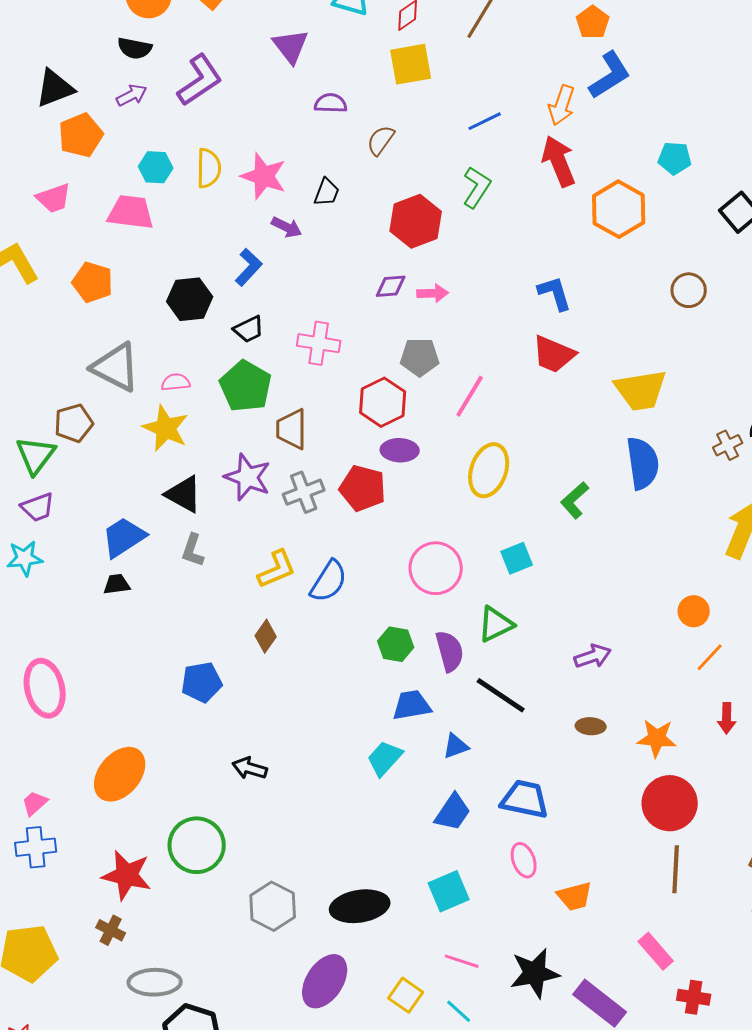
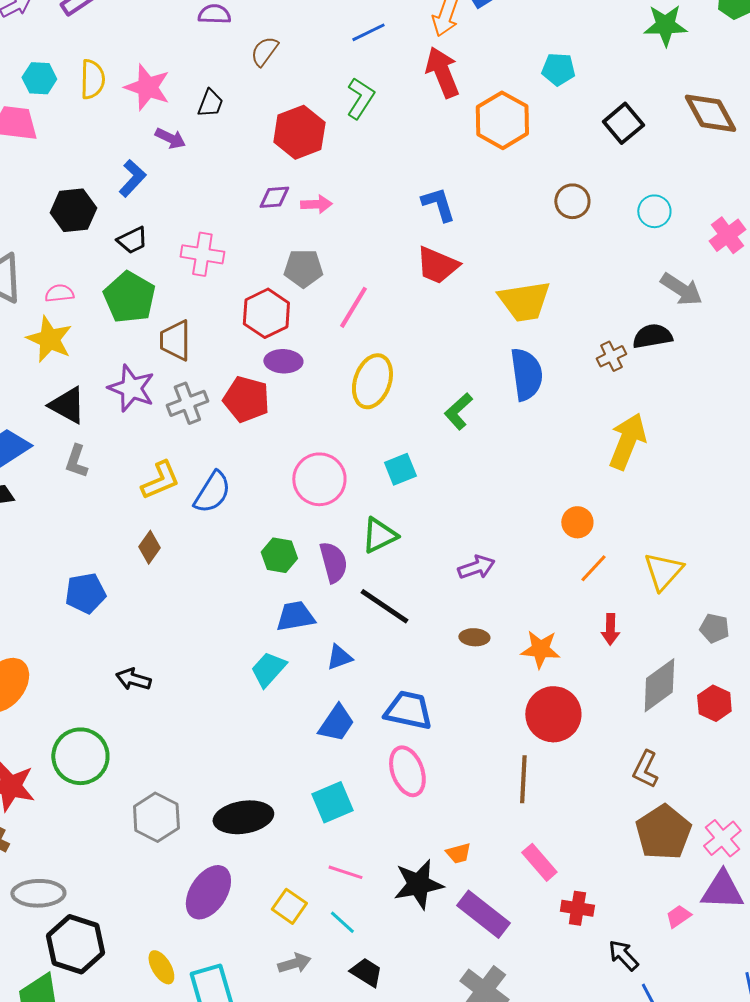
pink ellipse: (524, 860) -> (407, 771), size x1.4
brown line: (676, 869) -> (523, 779), moved
orange trapezoid: (575, 896) -> (458, 853), moved, size x0.7

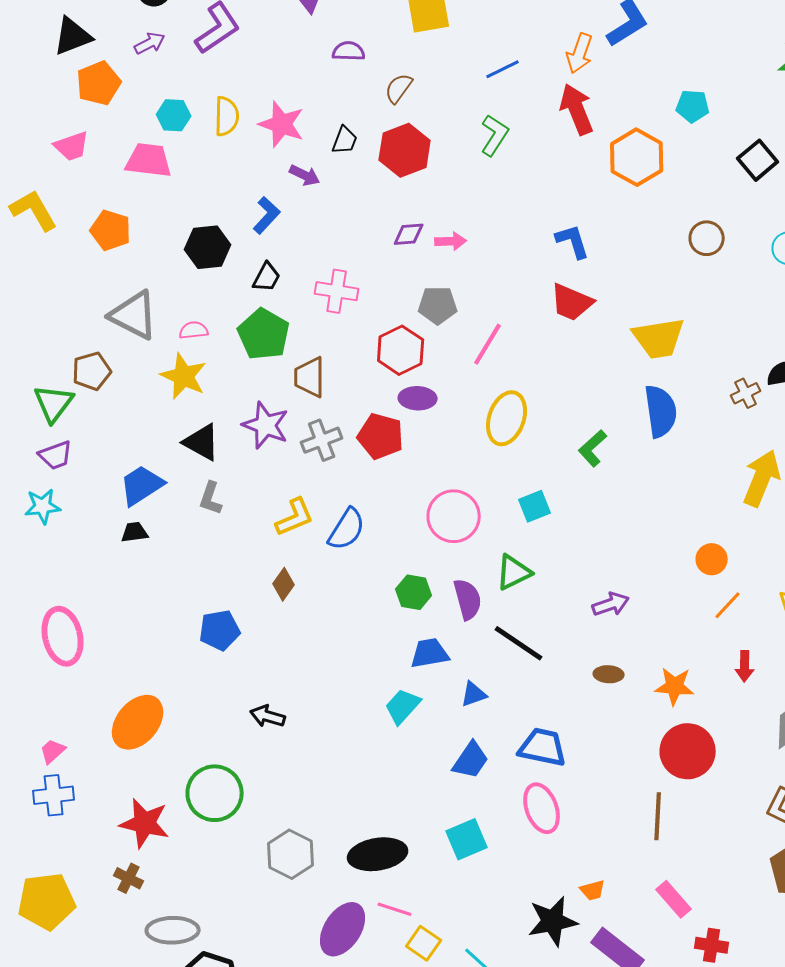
red hexagon: (299, 132) -> (405, 150), moved
black trapezoid: (132, 240) -> (267, 277), turned -36
pink line: (345, 872) -> (395, 909), moved

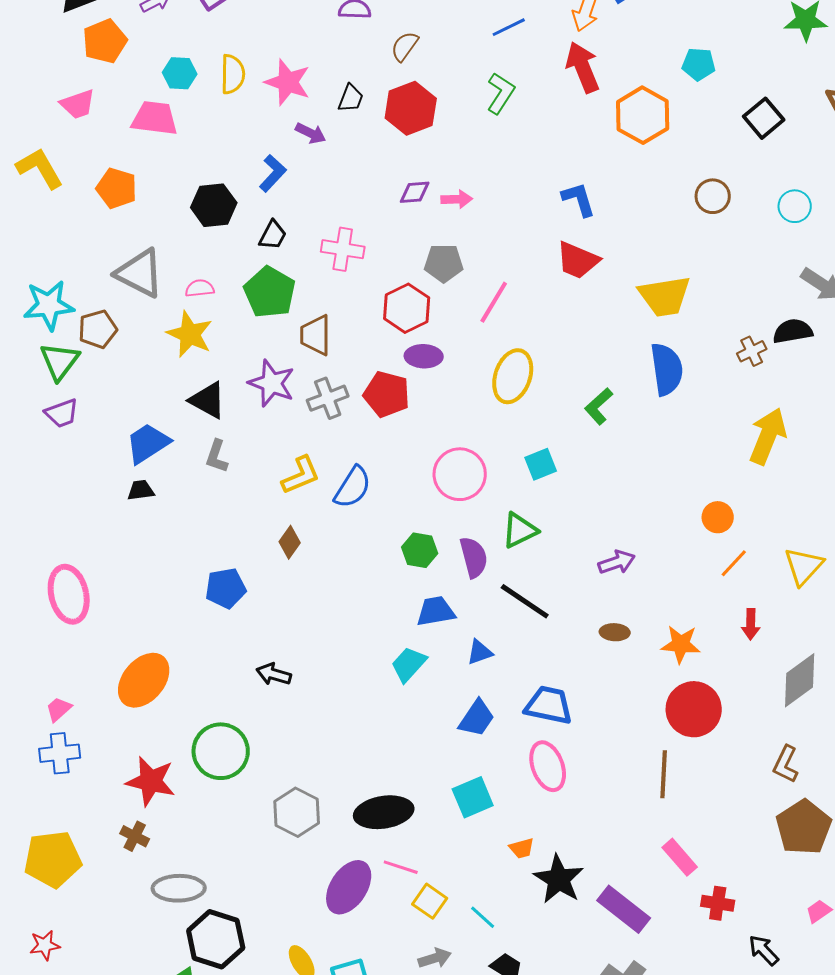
cyan star: (43, 506) -> (49, 305), moved, size x1.4
orange trapezoid: (593, 890) -> (522, 848), moved
black star: (553, 921) -> (559, 879), turned -30

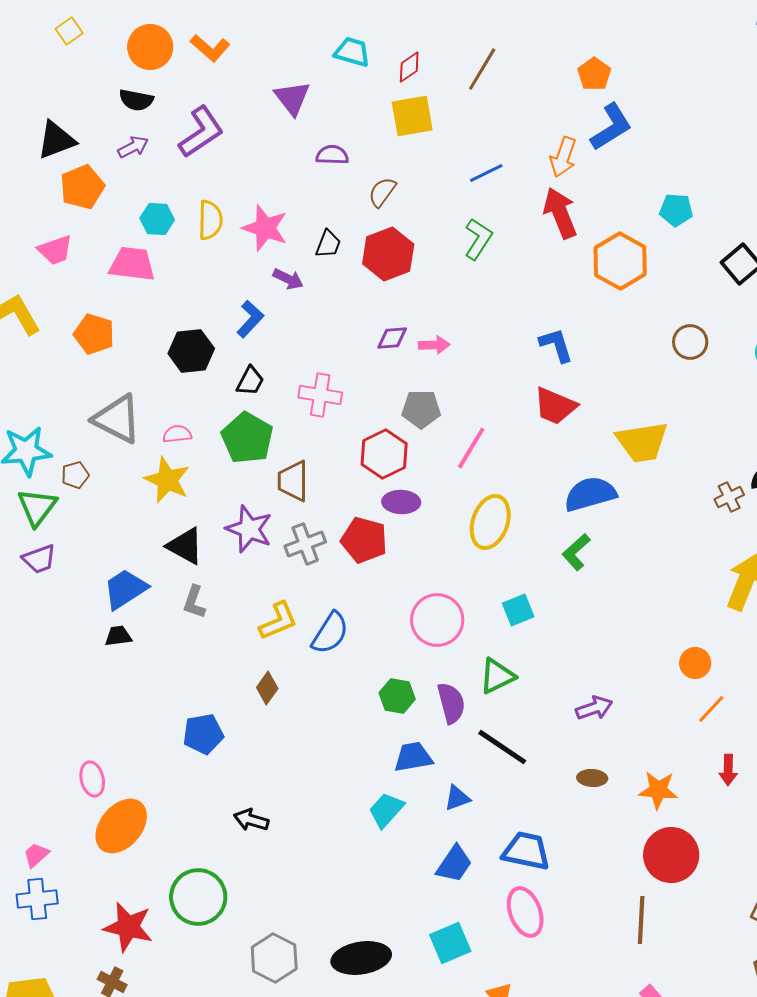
brown pentagon: (98, 329) -> (75, 475), size x0.7
blue semicircle: (667, 369) -> (590, 494), moved, turned -98
pink ellipse: (69, 594) -> (92, 779), moved, size x0.6

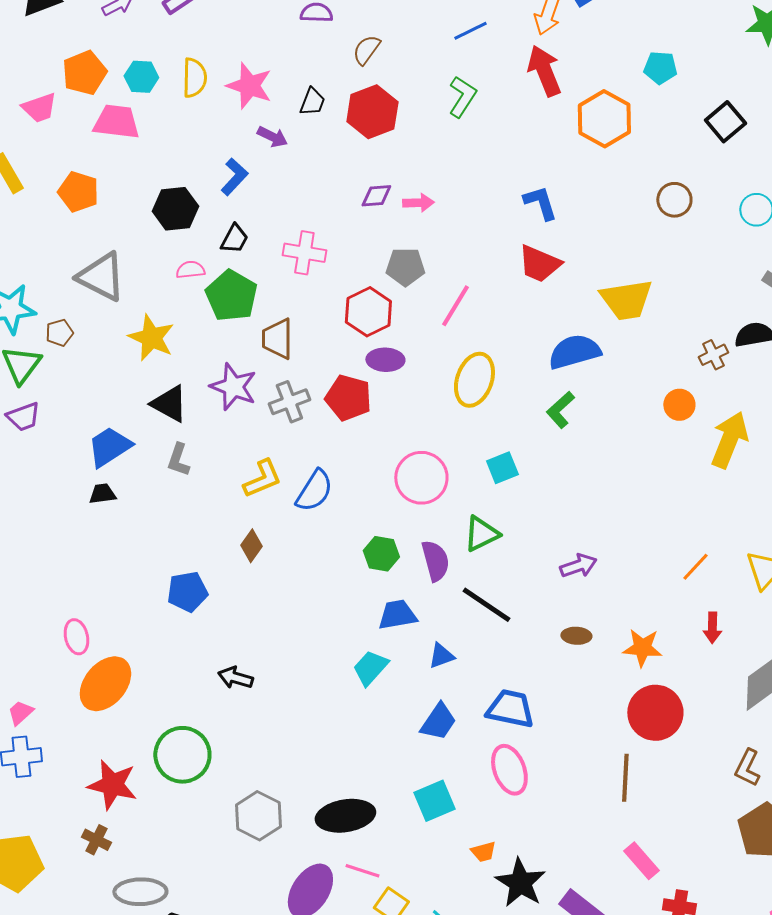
orange pentagon: (82, 187) -> (84, 73), moved
pink semicircle: (177, 434) -> (190, 270), moved
orange circle: (695, 663) -> (679, 405), moved

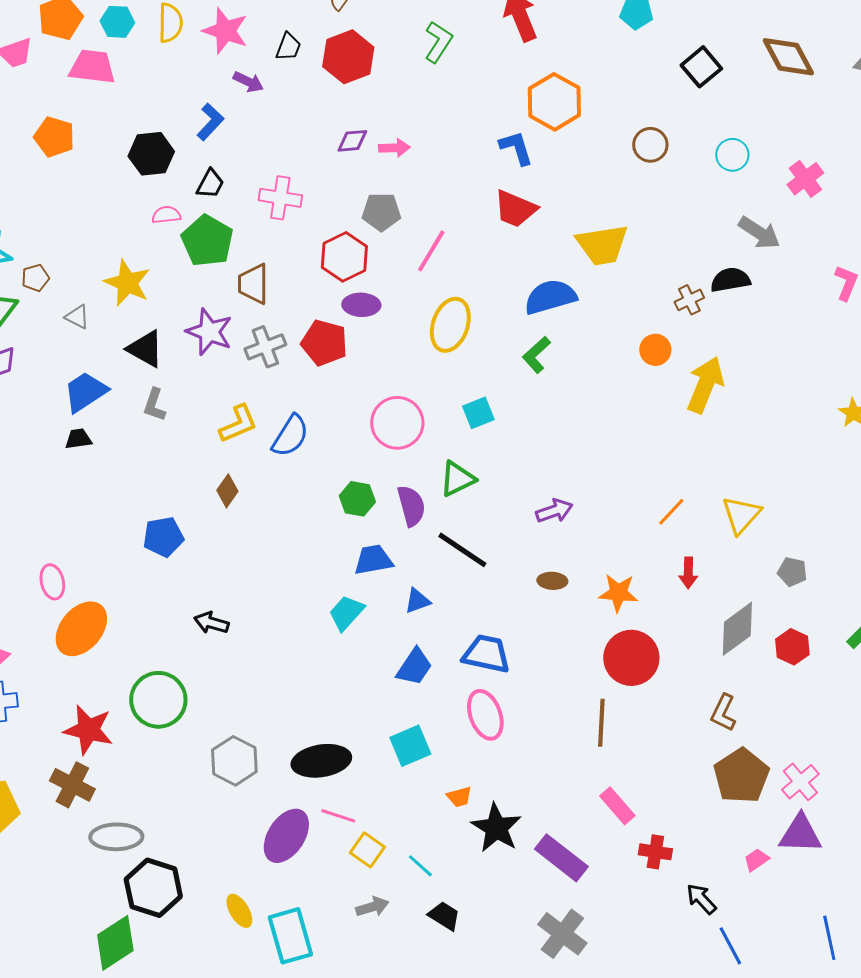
orange hexagon: (604, 119) -> (554, 102), moved
gray triangle: (101, 277) -> (77, 317), moved, size x0.5
brown cross: (96, 840) -> (72, 785), size x1.5

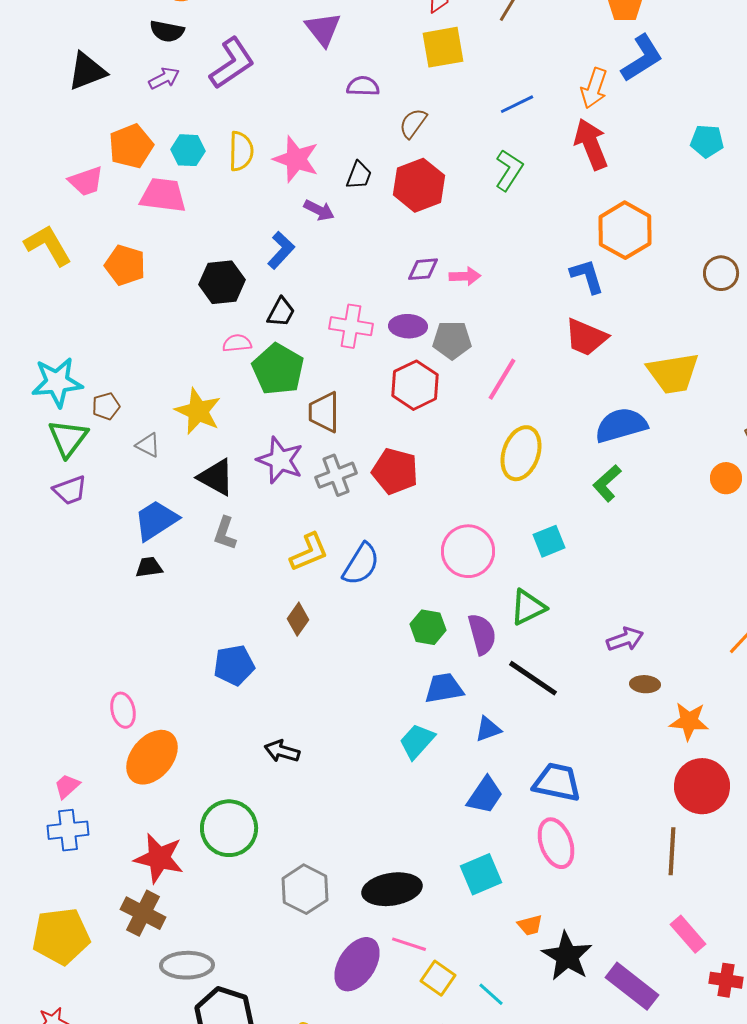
purple ellipse: (361, 305) -> (408, 326), moved
brown ellipse: (552, 581) -> (645, 684), moved

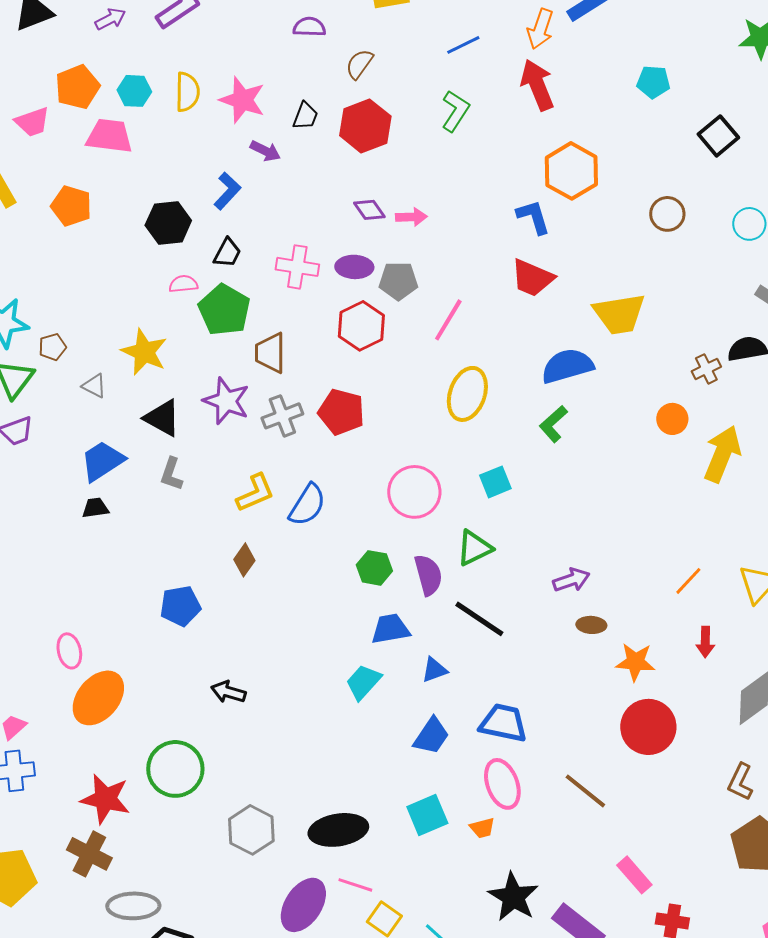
purple diamond: (423, 269) -> (369, 210), turned 60
brown line: (672, 851) -> (585, 791), moved, turned -54
orange trapezoid: (530, 925) -> (482, 828), moved

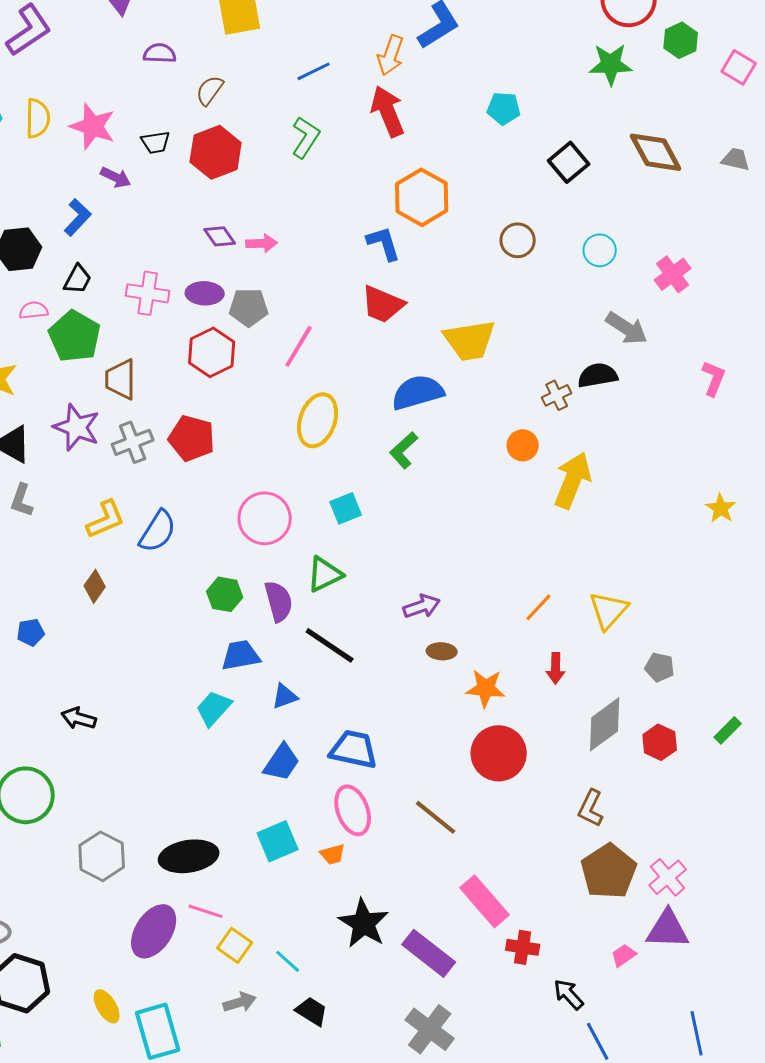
black trapezoid: (305, 116) -> (156, 142), turned 60
blue pentagon: (180, 606) -> (31, 632), size x0.7
pink rectangle: (634, 875) -> (485, 901), size x1.4

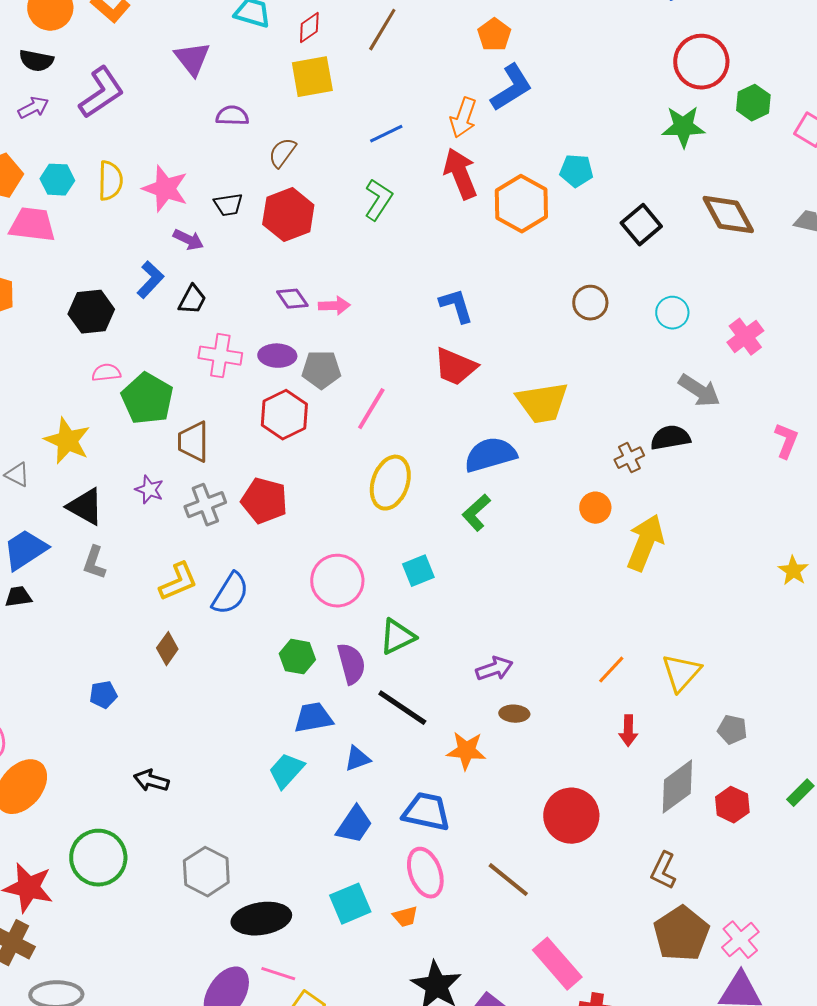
orange hexagon: (422, 197) -> (521, 204), moved
black trapezoid: (78, 279) -> (192, 300), moved
purple star: (77, 427) -> (149, 490), size x0.6
orange star: (486, 688) -> (466, 751), moved
gray hexagon: (102, 856) -> (206, 872), moved

